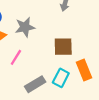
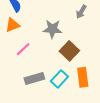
gray star: (25, 27) -> (52, 29), moved
brown square: (63, 47) -> (69, 51), turned 30

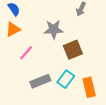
brown square: (69, 51) -> (73, 50), turned 30
orange rectangle: (83, 77) -> (89, 87), moved

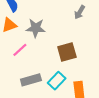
gray star: (54, 29) -> (36, 28), moved

